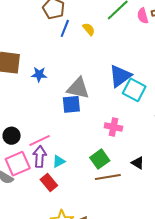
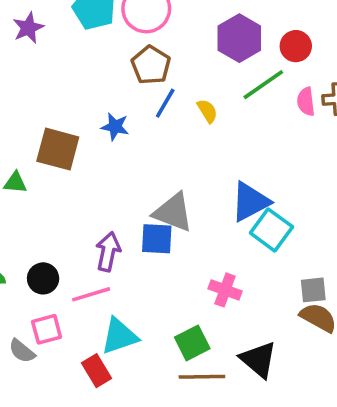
blue star: (39, 75) -> (115, 127), moved
purple arrow: (40, 157) -> (108, 252), moved
cyan triangle: (59, 161) -> (119, 336), size x1.6
black triangle: (138, 163) -> (258, 359), size x1.6
pink square: (18, 164) -> (47, 329), size x0.7

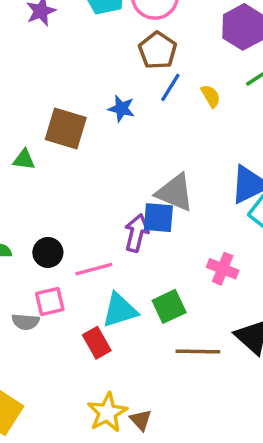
purple arrow: (108, 252) -> (137, 233), moved
green square: (192, 343) -> (169, 306), moved
gray semicircle: (22, 351) -> (25, 322), turned -36

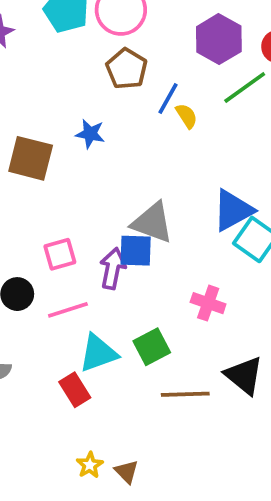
blue line: (170, 87) -> (168, 98), moved
pink square: (50, 302) -> (60, 254), moved
yellow star: (107, 412) -> (90, 465), size x0.6

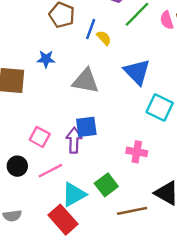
blue triangle: (233, 210) -> (137, 72), moved, turned -36
gray triangle: (152, 223) -> (86, 81), moved
pink square: (60, 254) -> (40, 137), turned -36
red rectangle: (75, 390) -> (63, 220), size x1.4

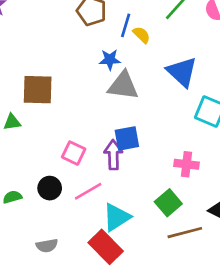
blue star: (46, 59) -> (110, 60), moved
green square: (106, 185) -> (168, 203), moved

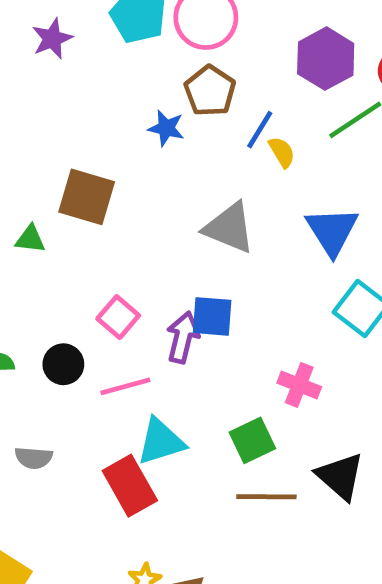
blue star: (110, 60) -> (166, 128), moved

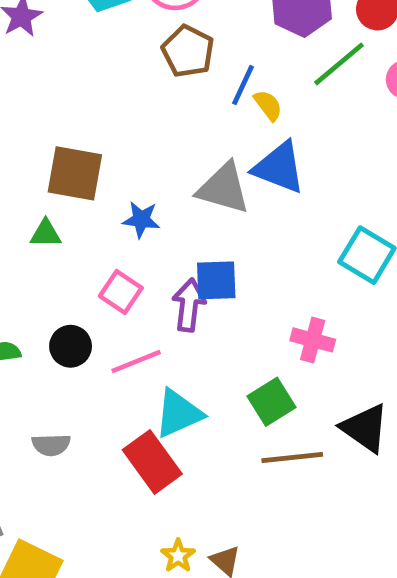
blue star: (166, 128) -> (141, 220), moved
blue triangle: (332, 231) -> (279, 167), moved, turned -30
green triangle: (30, 239) -> (46, 233), moved

